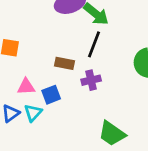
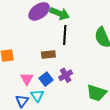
purple cross: (91, 80) -> (66, 75), moved
pink triangle: (26, 87) -> (27, 79), turned -40

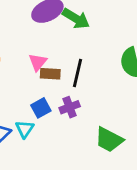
black line: (65, 35) -> (77, 73), moved
pink triangle: (27, 79) -> (38, 62), moved

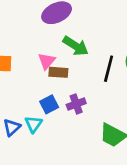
green arrow: (76, 19) -> (76, 46), moved
black line: (77, 73) -> (109, 69), moved

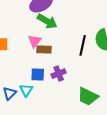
green arrow: (76, 46) -> (47, 21), moved
blue square: (49, 104) -> (38, 75), turned 32

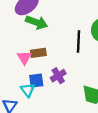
pink triangle: (35, 41) -> (24, 58), moved
cyan triangle: (26, 90) -> (28, 90), moved

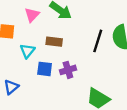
pink triangle: (24, 58) -> (32, 15), moved
cyan triangle: (28, 90) -> (27, 51), moved

